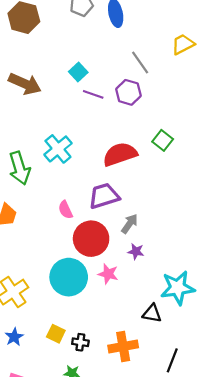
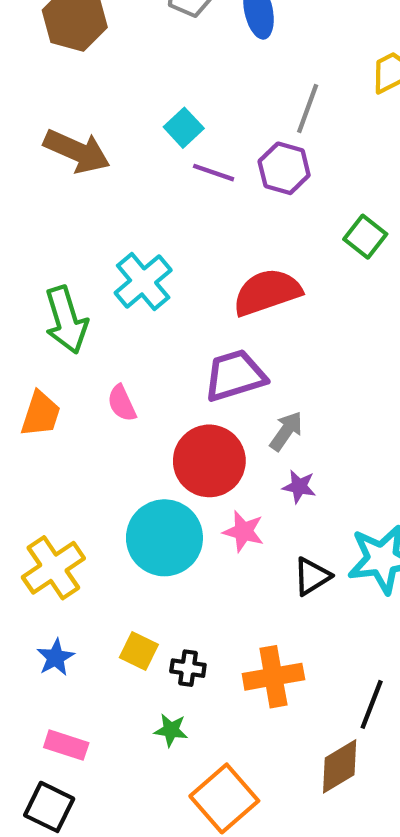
gray line: (140, 62) -> (308, 108), turned 55
green square: (163, 140) -> (365, 237), moved
pink semicircle: (65, 210) -> (122, 403), moved
black triangle: (152, 313) -> (312, 576), moved, turned -42

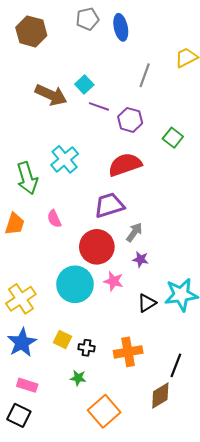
brown arrow: (77, 151) -> (51, 95), moved
purple hexagon: (284, 168) -> (130, 120), moved
blue star: (56, 657) -> (22, 343), size x1.6

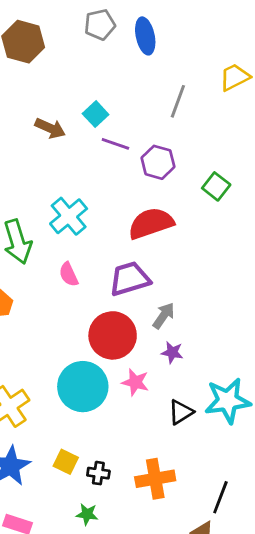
brown arrow: (51, 95) -> (50, 128), size x0.7
pink semicircle: (54, 219) -> (69, 274), moved

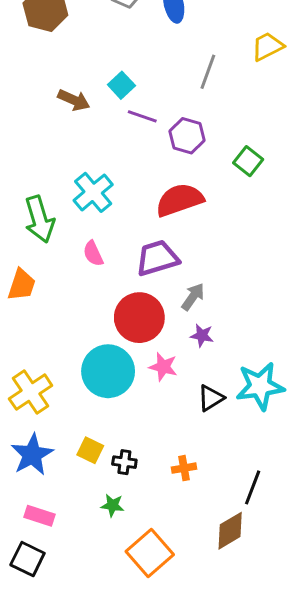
orange cross: (155, 479) -> (184, 468), size x0.6

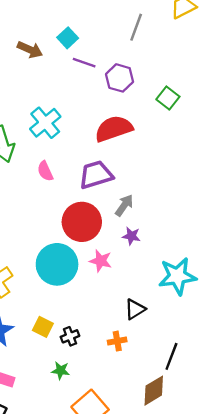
black triangle: (211, 398) -> (135, 309), moved
black cross: (124, 462) -> (70, 336), turned -30

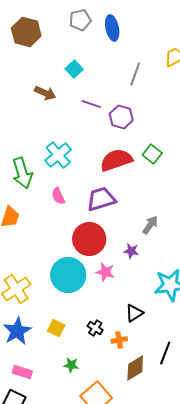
cyan square: (68, 38) -> (74, 69), moved
green square: (168, 98) -> (152, 154), moved
gray arrow: (124, 205) -> (150, 225), moved
black cross: (70, 336) -> (95, 328), moved, turned -35
brown diamond: (154, 391) -> (135, 368), moved

